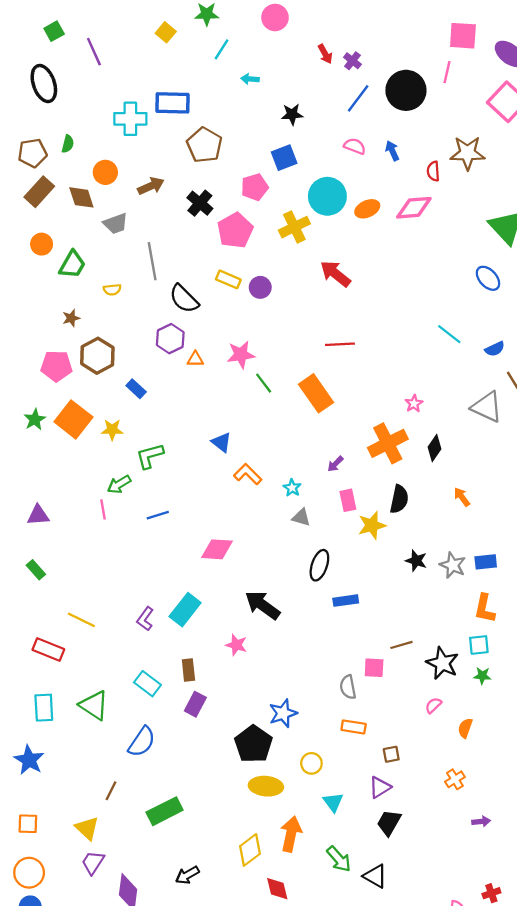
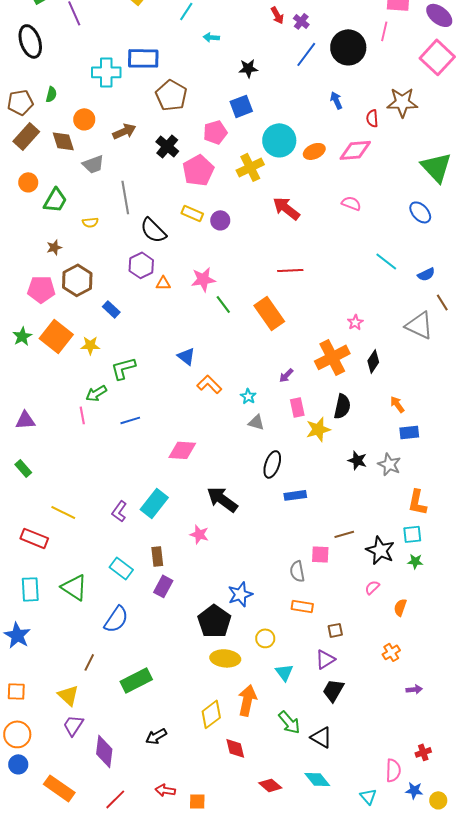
pink semicircle: (355, 146) -> (351, 203), moved
blue rectangle: (486, 562) -> (409, 432), moved

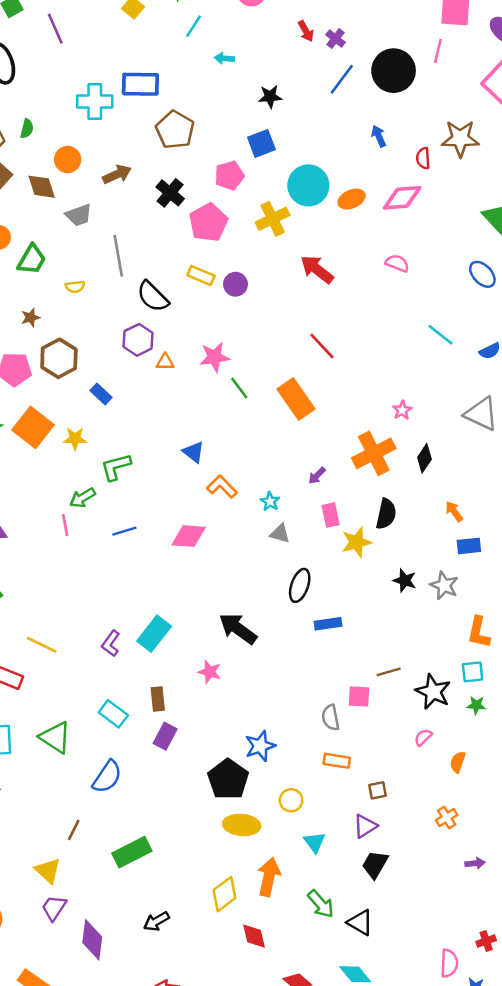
red line: (290, 270) -> (322, 346), turned 50
pink diamond: (182, 450) -> (189, 536), moved

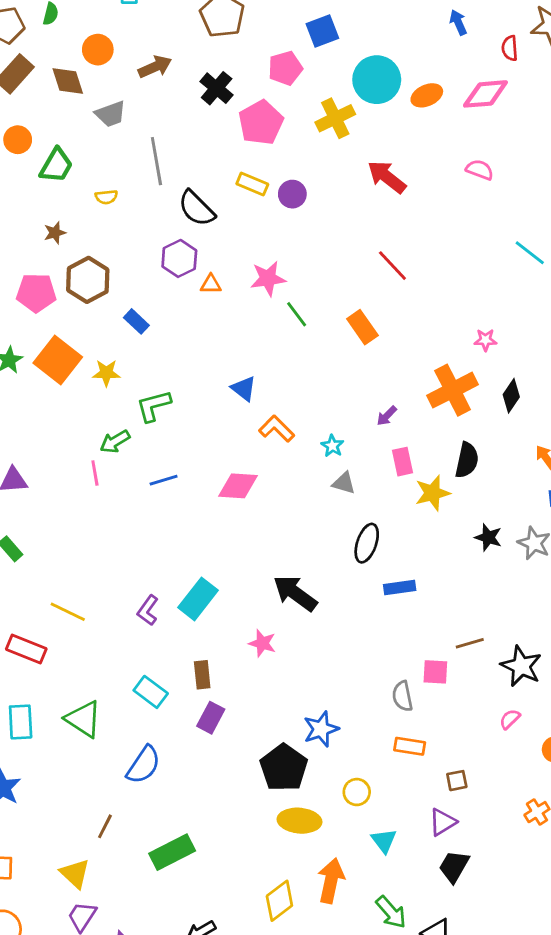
orange rectangle: (296, 399) -> (362, 327), size x0.7
pink star: (402, 410) -> (485, 340), turned 30

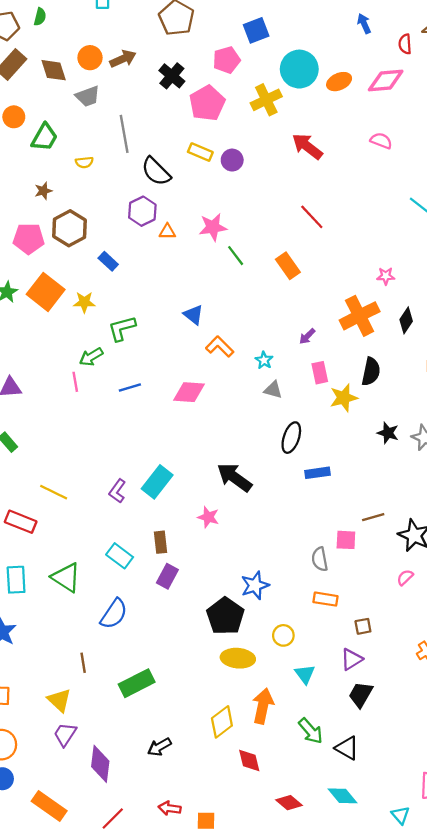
orange circle: (98, 50) -> (90, 58), moved
brown line: (105, 826) -> (83, 663), turned -36

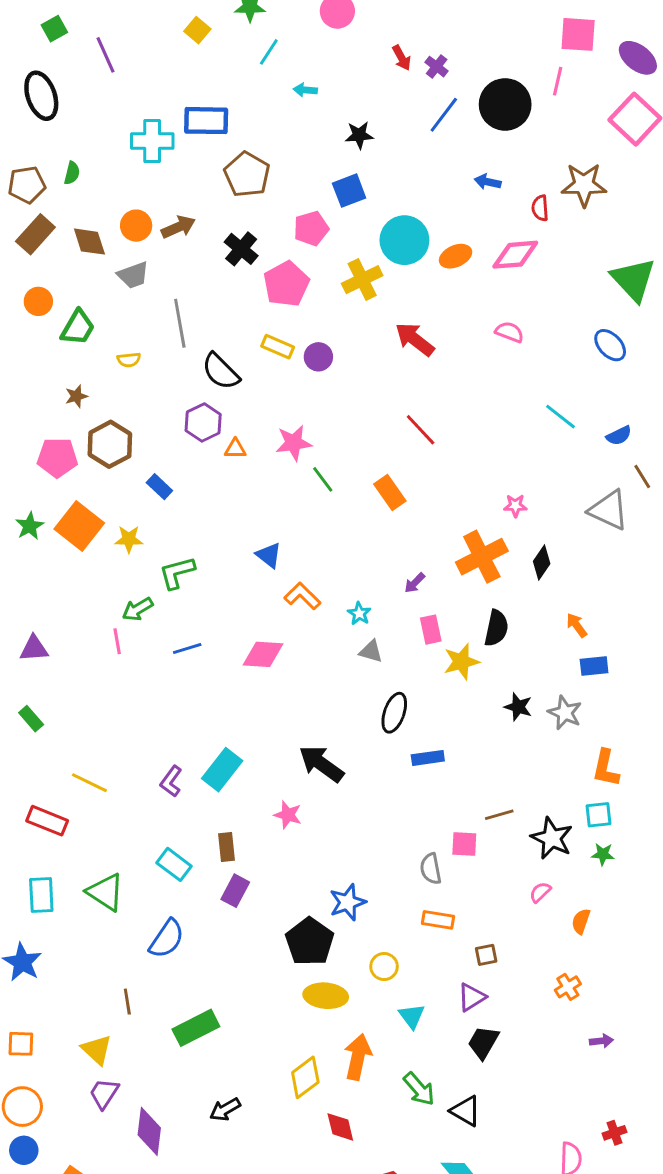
blue arrow: (364, 24) -> (488, 182), turned -54

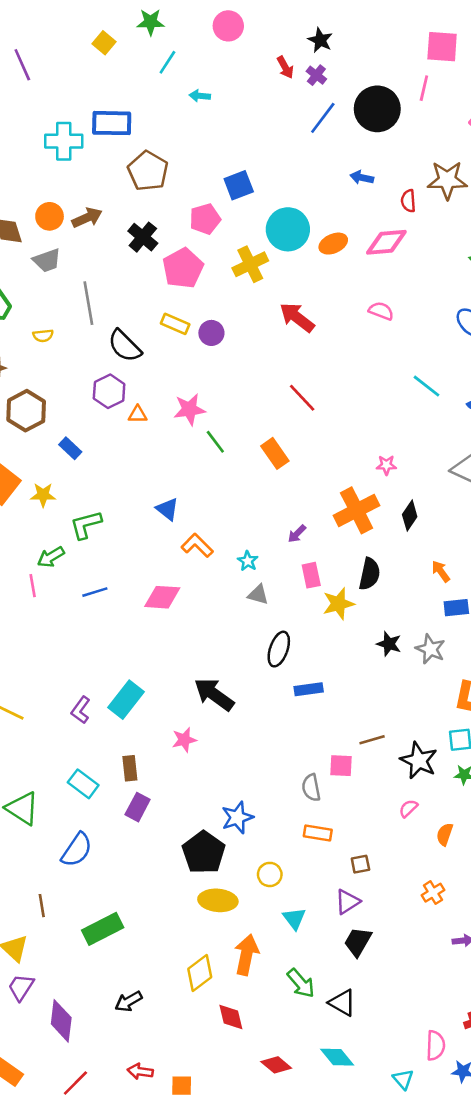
black star: (359, 135) -> (320, 40), moved, turned 30
pink star: (288, 815) -> (184, 740), turned -30

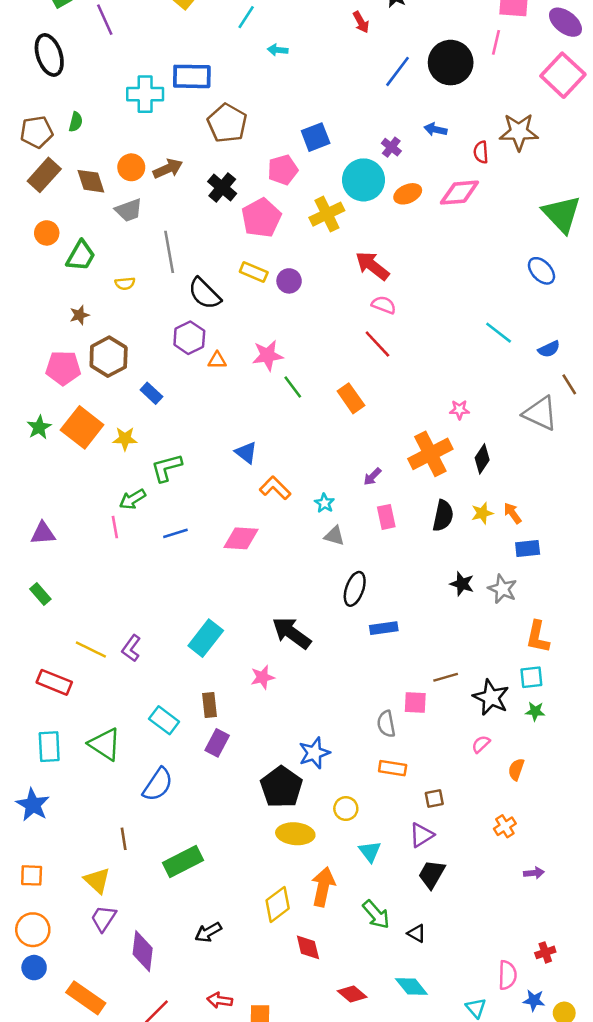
purple cross: (316, 75) -> (391, 147), moved
pink semicircle: (381, 311) -> (384, 305), moved
yellow star: (338, 604) -> (482, 513), moved, size x0.7
purple L-shape: (81, 710) -> (131, 648), moved
black triangle: (342, 1003) -> (417, 933), size x0.7

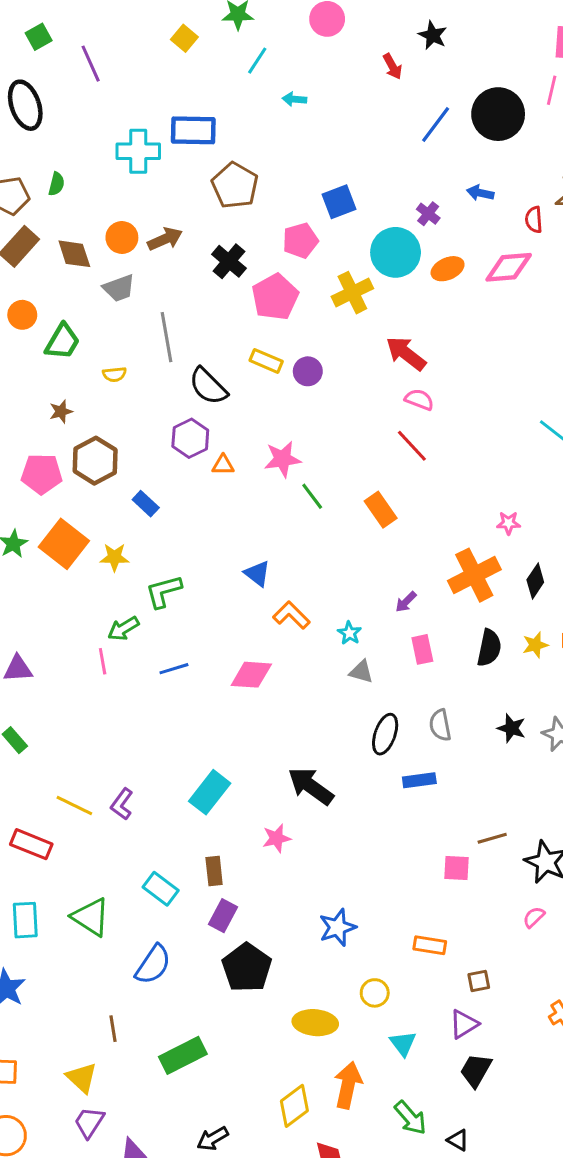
gray semicircle: (386, 724) -> (440, 725), moved
black pentagon: (281, 787) -> (247, 968), moved

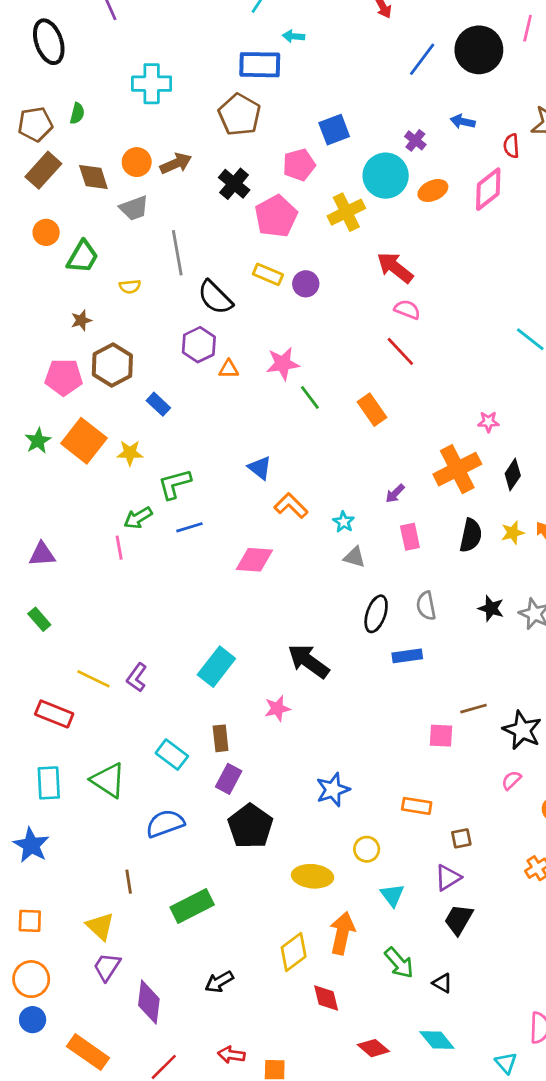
blue rectangle: (193, 130) -> (260, 65), moved
pink diamond: (509, 267) -> (488, 189), turned -33
blue line: (174, 669) -> (189, 527), moved
blue semicircle: (153, 965) -> (165, 824), turned -144

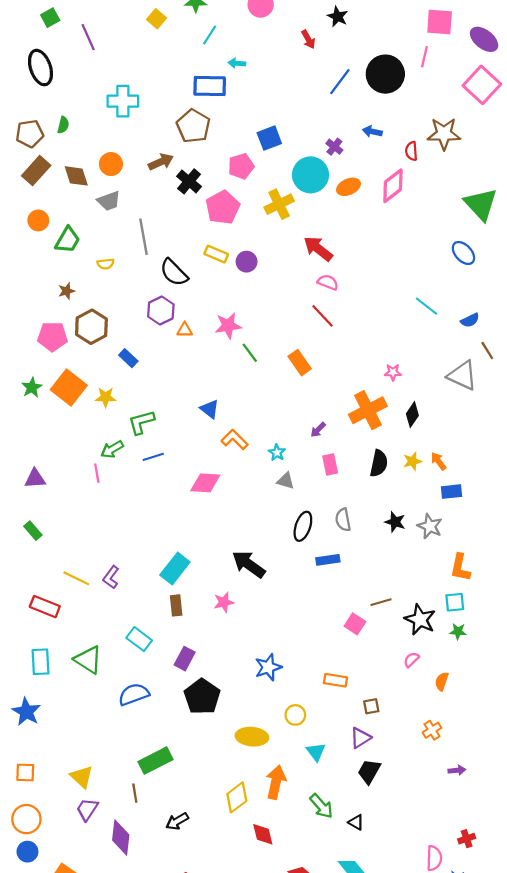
brown arrow: (176, 163) -> (161, 162), moved
pink square: (441, 736) -> (355, 624), turned 30
brown rectangle: (221, 738) -> (176, 605), moved
brown line: (129, 882) -> (135, 793), moved

